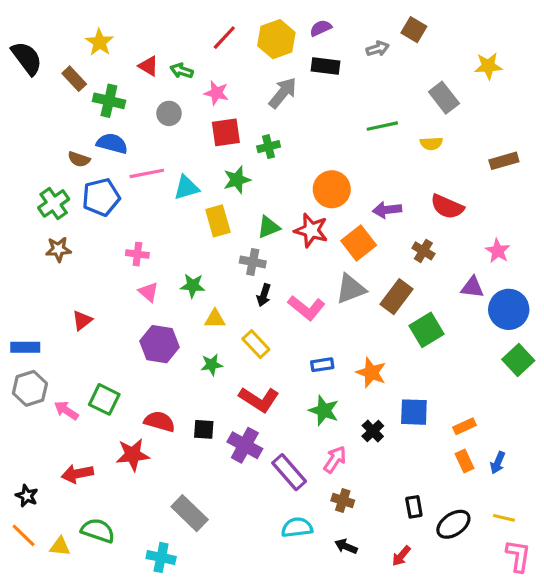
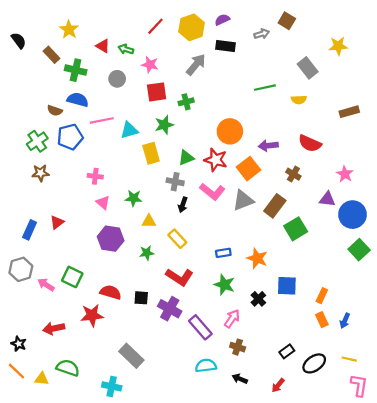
black semicircle: (27, 58) -> (19, 41), size x0.7
pink L-shape: (306, 308) -> (212, 192), moved
blue rectangle: (25, 347) -> (30, 230), moved, turned -66
orange rectangle: (464, 426) -> (322, 296), turned -40
black rectangle: (414, 507) -> (287, 351), turned 64

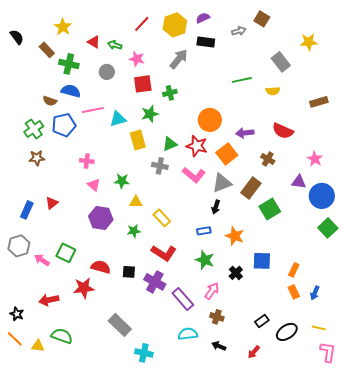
black arrow: (183, 205) -> (216, 207), moved
cyan cross: (112, 386) -> (144, 353), moved

